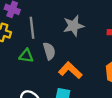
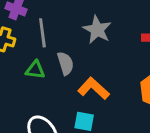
gray star: (73, 26) -> (97, 30), turned -30

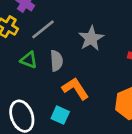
gray line: (42, 33) -> (43, 29), turned 45

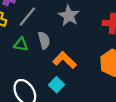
cyan square: (60, 115) -> (57, 85), turned 32

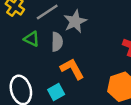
gray star: (69, 16) -> (75, 21), moved

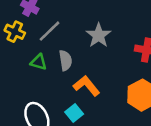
gray star: (75, 21) -> (99, 35), moved

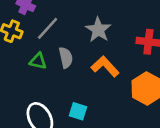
orange L-shape: (87, 86) -> (105, 66), moved
cyan square: (74, 113) -> (78, 111), turned -30

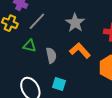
gray semicircle: (66, 58) -> (51, 55), moved

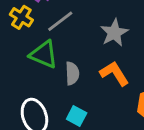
green triangle: (30, 46) -> (44, 54), size x1.5

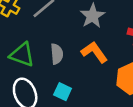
green triangle: (44, 54) -> (22, 55), moved

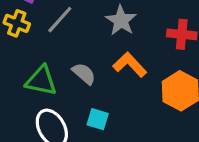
gray semicircle: (57, 54) -> (84, 74), turned -36

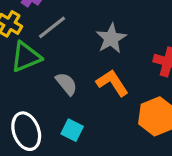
green triangle: (41, 81) -> (26, 57), moved, turned -44

